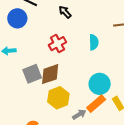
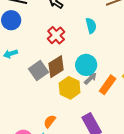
cyan circle: (100, 84) -> (86, 65), moved
gray arrow: (79, 114) -> (90, 78), moved

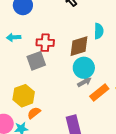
red cross: (56, 35) -> (45, 43), moved, turned 30
brown diamond: (56, 67) -> (79, 46), moved
yellow hexagon: (70, 88) -> (24, 96), moved

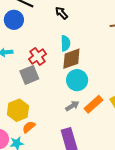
cyan semicircle: (99, 31) -> (65, 43), moved
red cross: (45, 43) -> (38, 56), turned -36
gray arrow: (84, 82) -> (72, 106), moved

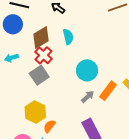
brown diamond: (71, 59) -> (41, 37), moved

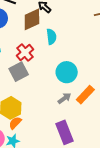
brown diamond: (41, 37) -> (32, 19), moved
orange semicircle: (49, 126) -> (15, 123), moved

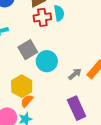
red cross: (25, 53) -> (42, 17), moved, turned 36
cyan circle: (67, 72) -> (47, 61), moved

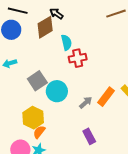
red cross: (42, 17) -> (78, 58), moved
purple rectangle: (77, 108) -> (89, 136), size x0.7

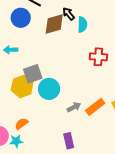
cyan semicircle: (66, 42) -> (82, 25), moved
red cross: (78, 58) -> (98, 57), moved
yellow hexagon: (33, 118) -> (22, 86), moved

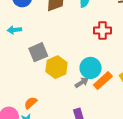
yellow hexagon: (22, 86) -> (57, 67), moved
cyan circle: (49, 89) -> (91, 68), moved

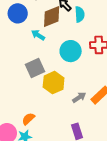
cyan arrow: (14, 30) -> (38, 35), moved, turned 40
cyan circle: (91, 68) -> (71, 51), moved

